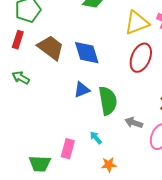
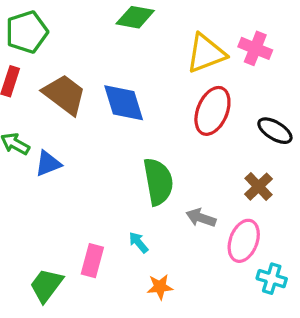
blue triangle: (82, 90) -> (48, 164), moved
green trapezoid: (40, 164) -> (46, 285), turned 125

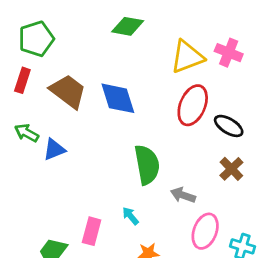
black ellipse: (275, 131) -> (229, 126), moved
pink ellipse: (244, 241) -> (205, 231), moved

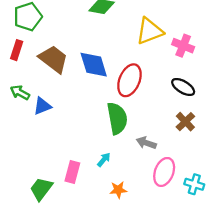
pink cross: (229, 53) -> (183, 46), moved
red ellipse: (193, 105) -> (129, 80), moved
cyan arrow: (130, 216) -> (104, 160), turned 80

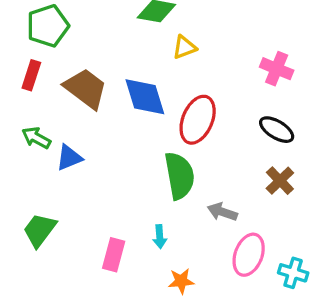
yellow triangle: (150, 31) -> (184, 47), moved, size x0.6
cyan arrow: (104, 160) -> (160, 237), turned 136
green trapezoid: (41, 189) -> (40, 230), moved

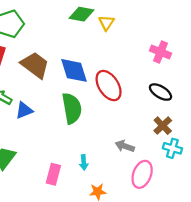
yellow triangle: (184, 47) -> (106, 23), moved, turned -35
red ellipse: (198, 120) -> (109, 86), turned -56
green semicircle: (179, 176) -> (72, 108), moved
cyan cross: (293, 273) -> (172, 148), moved

